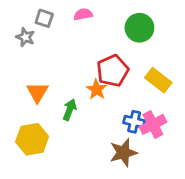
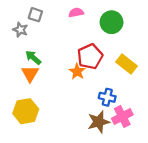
pink semicircle: (83, 14) -> (76, 13), moved
green arrow: (70, 110) -> (33, 58), moved, turned -70
pink cross: (153, 124) -> (122, 117), moved

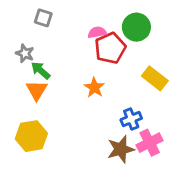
pink semicircle: (76, 13) -> (97, 32), moved
gray star: (20, 30) -> (25, 53), moved
red pentagon: (90, 56) -> (110, 48), moved
blue cross: (107, 97) -> (131, 119), turned -35

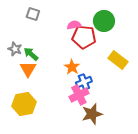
red pentagon: (110, 48) -> (84, 37), turned 30
gray star: (25, 53) -> (15, 49), moved
blue cross: (131, 119) -> (84, 82), moved
pink cross: (150, 143) -> (79, 95), moved

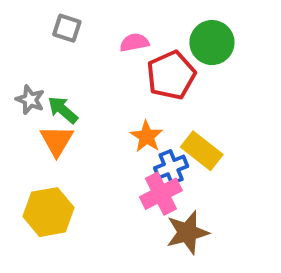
pink semicircle: (74, 25) -> (134, 43), moved
red pentagon: (84, 37) -> (171, 75), turned -30
yellow rectangle: (118, 60) -> (202, 151), moved

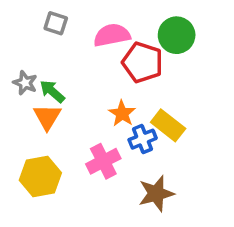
pink semicircle: (134, 43) -> (112, 35), size x1.5
red pentagon: (171, 75) -> (143, 62), turned -30
pink cross: (161, 194) -> (103, 161), moved

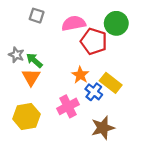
blue cross: (143, 139) -> (94, 92), turned -30

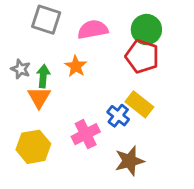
gray square: (37, 16) -> (46, 20), size x1.5
red pentagon: (94, 41) -> (142, 56), moved
green arrow: (34, 60) -> (43, 76), turned 54
orange star: (80, 75) -> (76, 66), moved

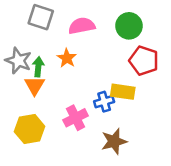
red pentagon: (142, 56) -> (144, 61), moved
gray star: (21, 69) -> (18, 61), size x1.5
yellow rectangle: (139, 104) -> (123, 92), turned -30
blue cross: (118, 116) -> (104, 102), turned 36

